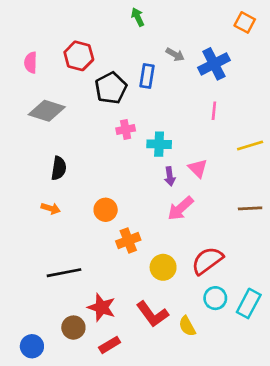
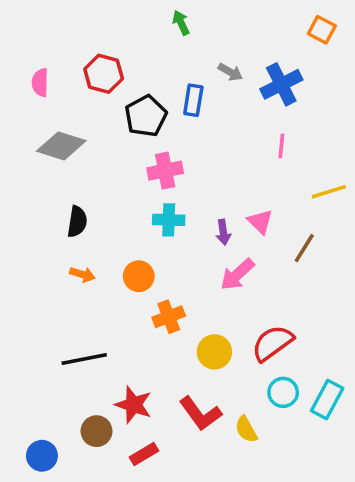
pink cross: (126, 129) -> (165, 171), size x1.4
cyan cross: (159, 144) -> (169, 220), moved
orange arrow: (51, 208) -> (82, 274), moved
brown line: (250, 208) -> (304, 248), moved, turned -55

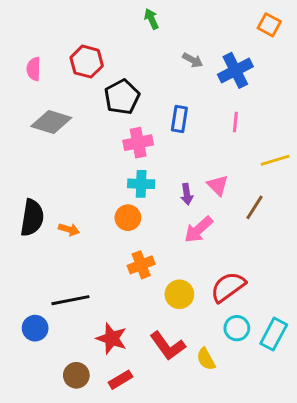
blue rectangle: (193, 100) -> (179, 119), moved
black semicircle: (77, 222) -> (32, 218), moved, size x1.4
orange circle: (139, 276) -> (128, 218), moved
brown circle: (97, 431) -> (76, 375), moved
blue circle: (42, 456) -> (35, 328), moved

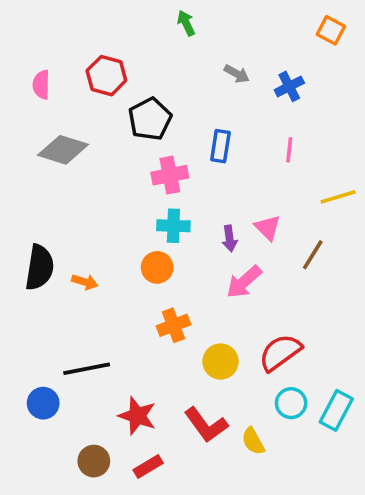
blue cross: (235, 70) -> (289, 86), size x0.7

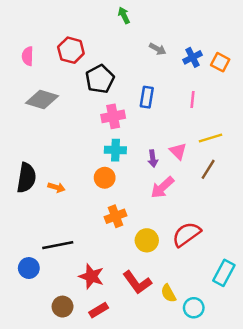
orange square: (331, 30) -> (220, 62), moved
yellow line: (338, 197) -> (211, 138), moved
cyan circle: (291, 403) -> (194, 308), moved

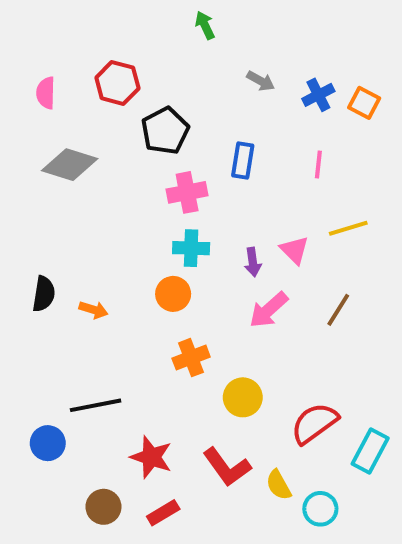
brown line: (208, 169) -> (338, 310), moved
black semicircle: (26, 178) -> (44, 294), size x0.7
red semicircle: (186, 234) -> (314, 423), moved

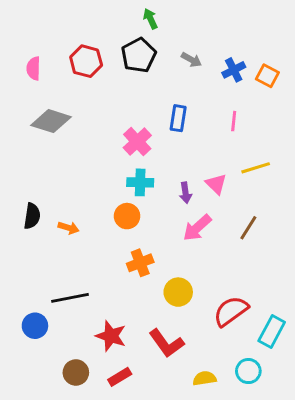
black pentagon: (165, 131) -> (139, 55), moved
pink cross: (187, 192) -> (137, 142), turned -32
yellow semicircle: (279, 485) -> (204, 378), moved, turned 110
cyan circle: (320, 509) -> (248, 371), moved

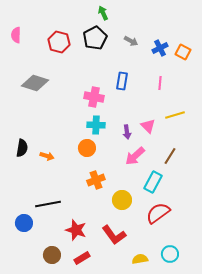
pink semicircle: (33, 68) -> (16, 35), moved
pink cross: (137, 142) -> (94, 97), turned -36
cyan rectangle: (272, 332) -> (153, 182), moved

